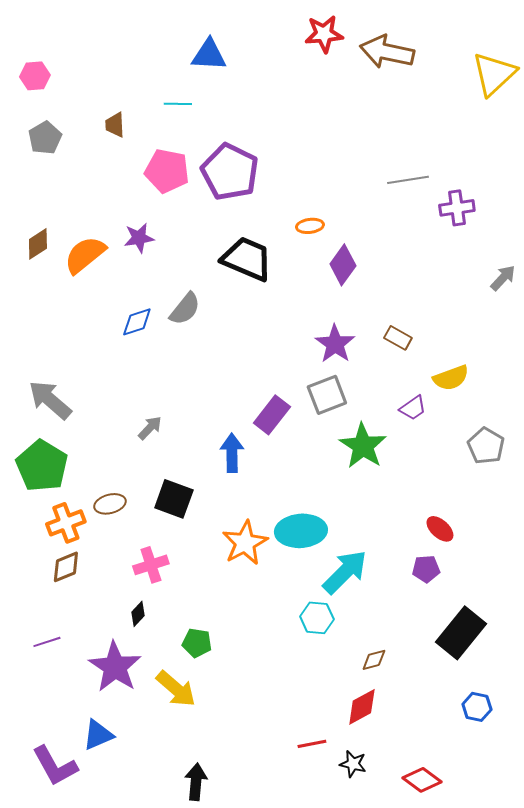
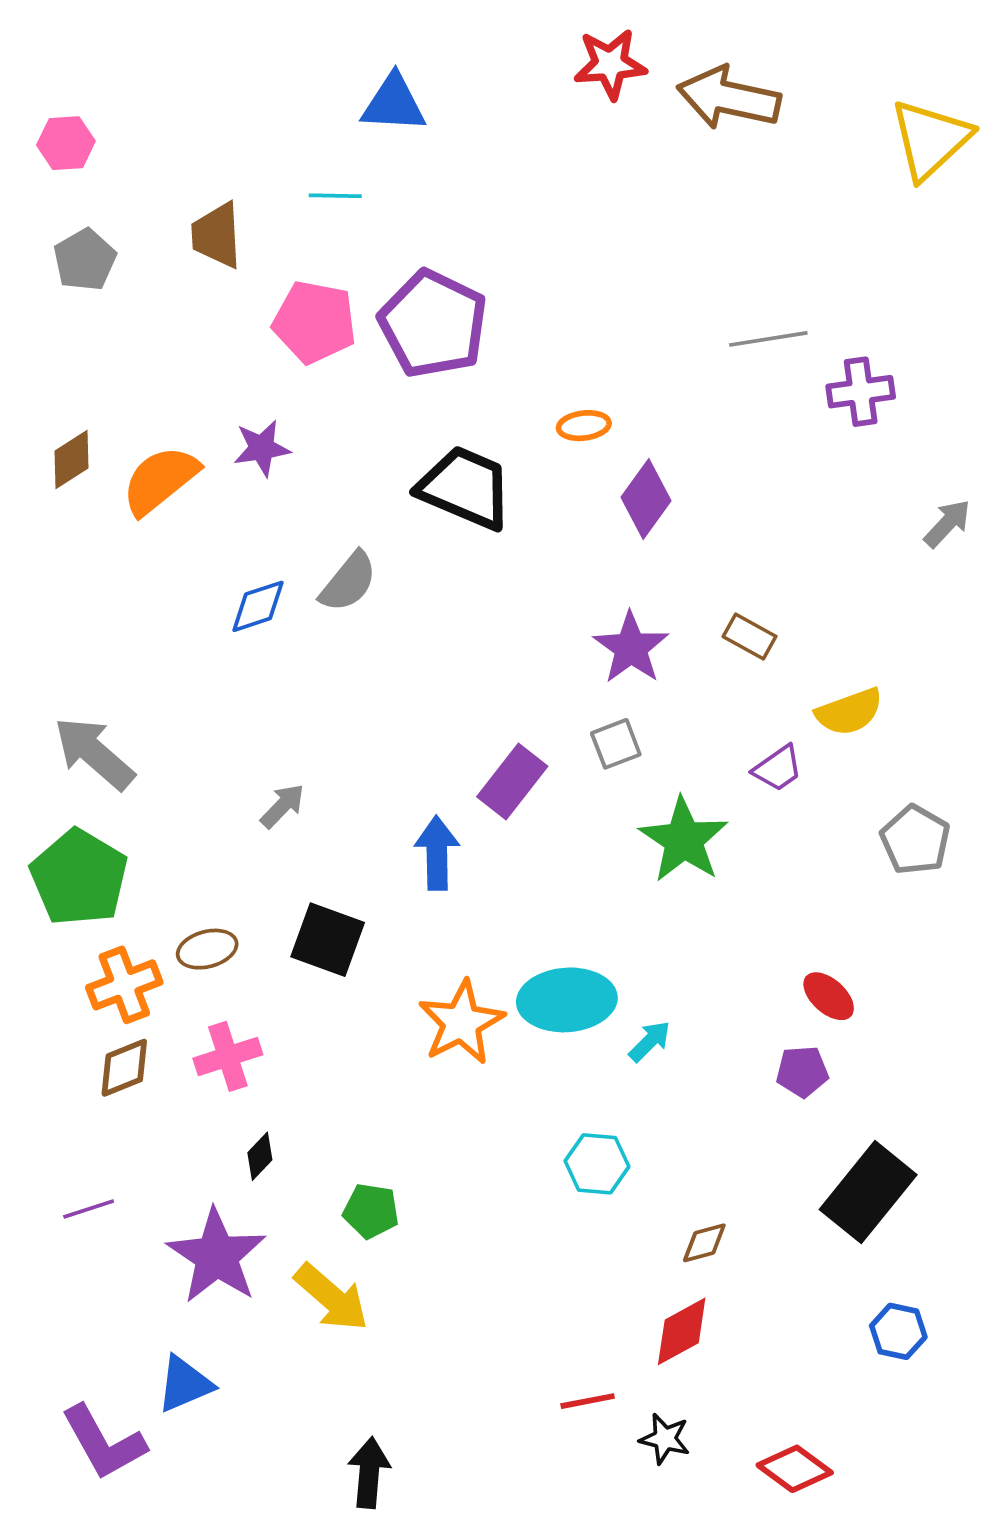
brown trapezoid: (115, 125) -> (217, 235), size x1.4
gray square: (327, 395) -> (616, 744), size x0.7
pink cross: (151, 565) -> (228, 1056), moved
cyan arrow: (345, 572) -> (650, 1041), moved, size x0.5

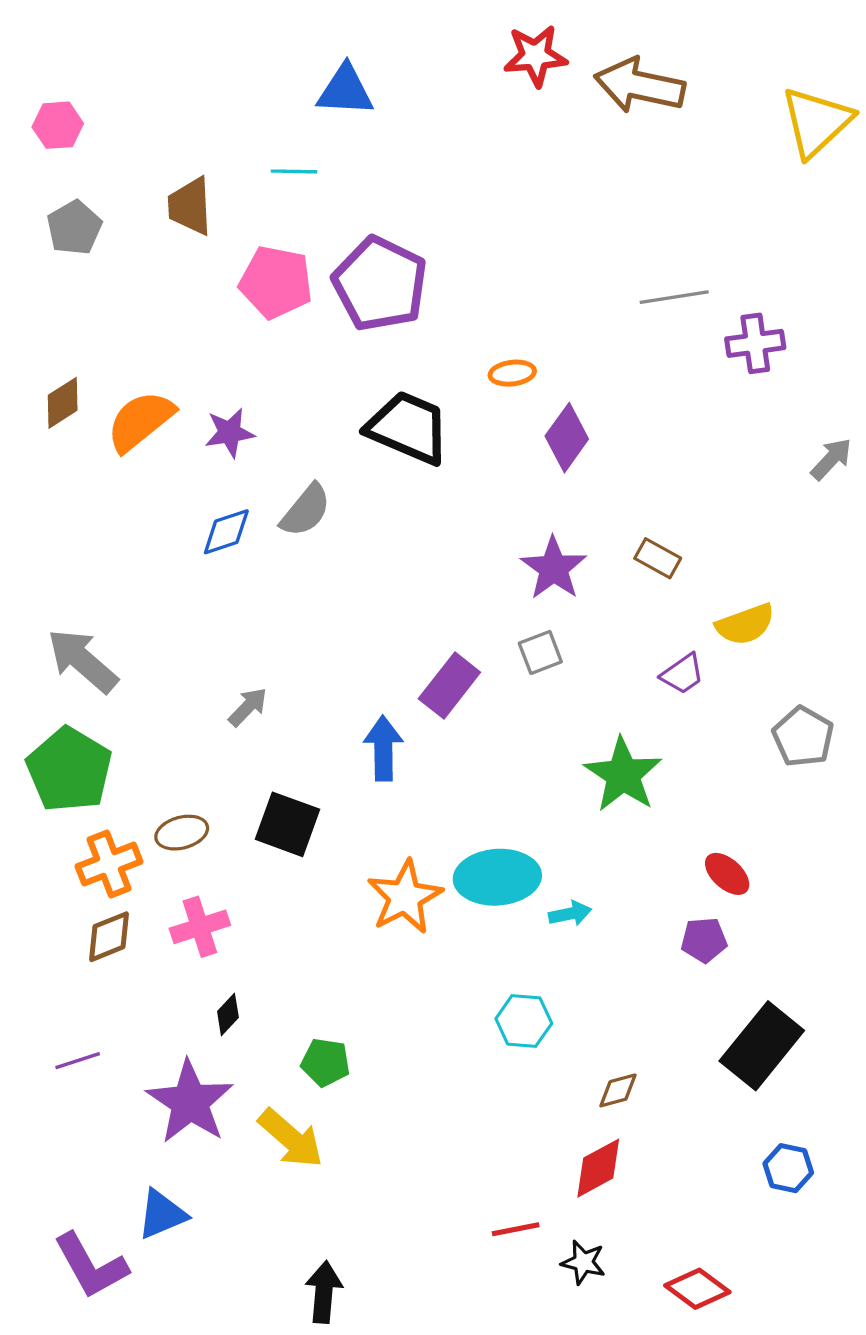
purple star: (262, 448) -> (230, 433), moved
green star: (684, 840) -> (623, 775), moved
cyan arrow: (650, 1041) -> (570, 914), turned 33

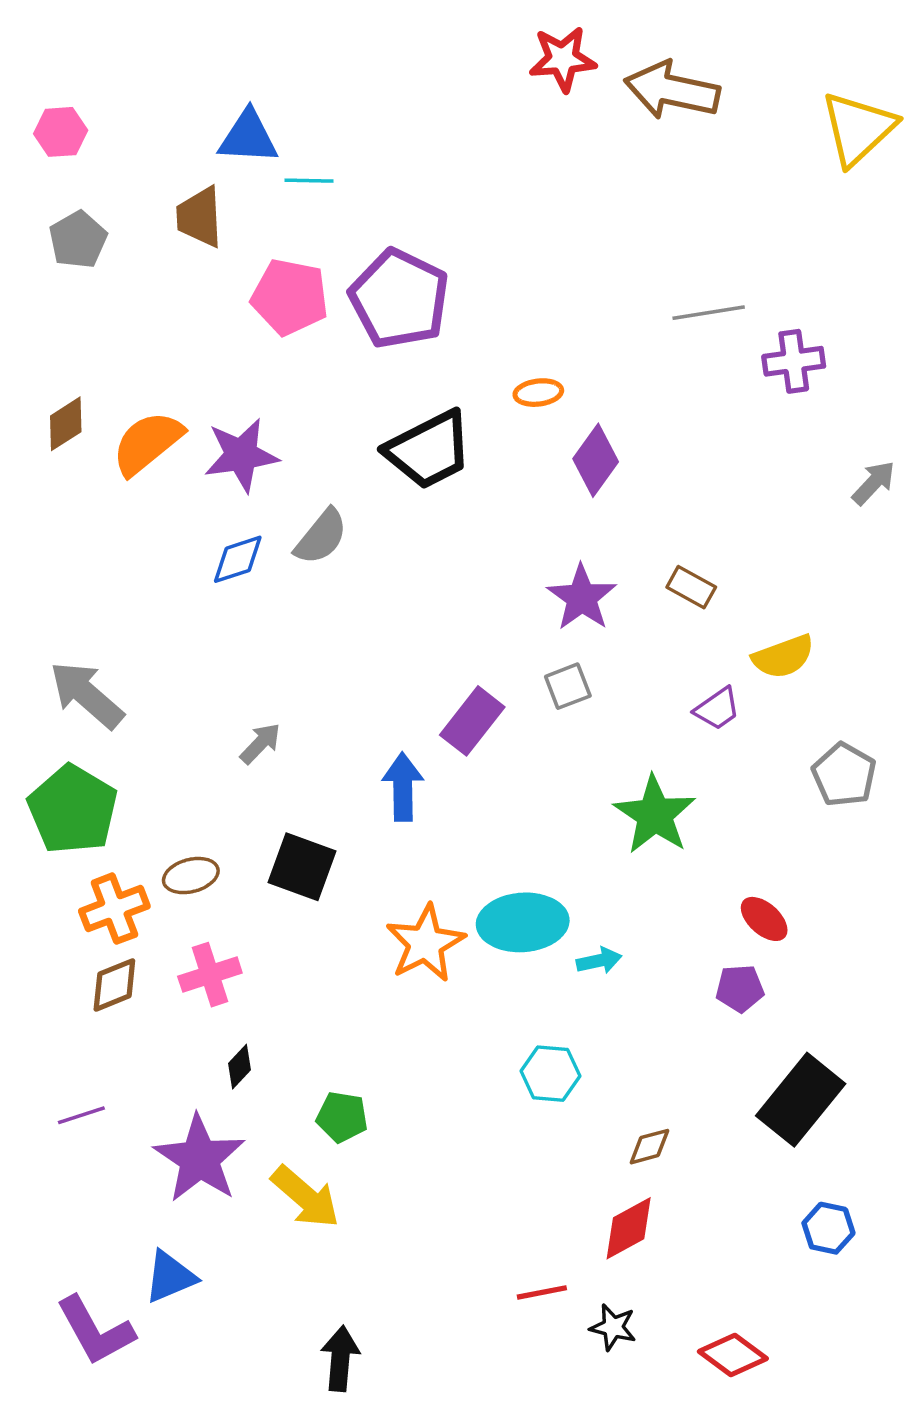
blue triangle: (345, 90) -> (248, 137), moved
black trapezoid: (408, 428) -> (429, 450), turned 130
purple star: (230, 433) -> (241, 455), size x1.4

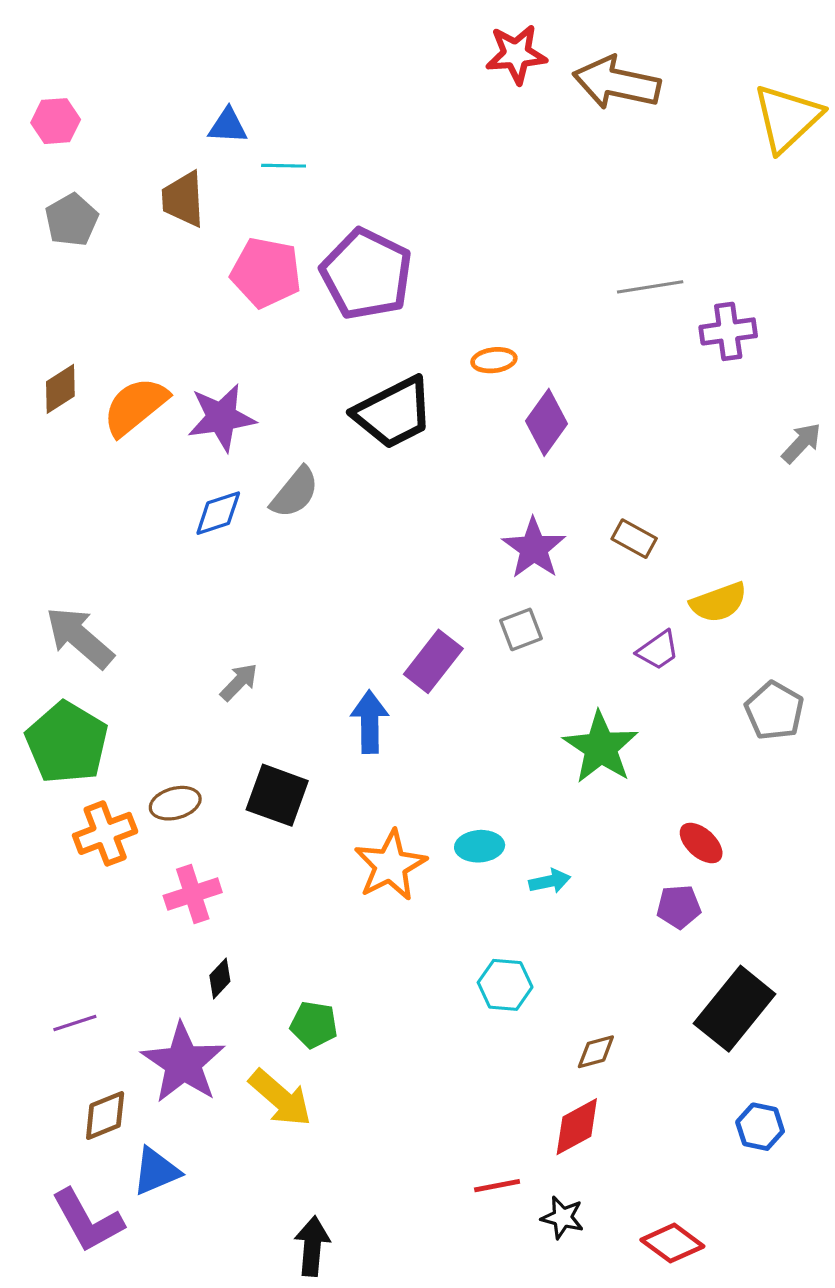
blue triangle: (248, 137) -> (228, 126), size x0.7
cyan ellipse: (523, 922) -> (480, 846), size x0.6
brown diamond: (114, 985) -> (105, 1116), moved

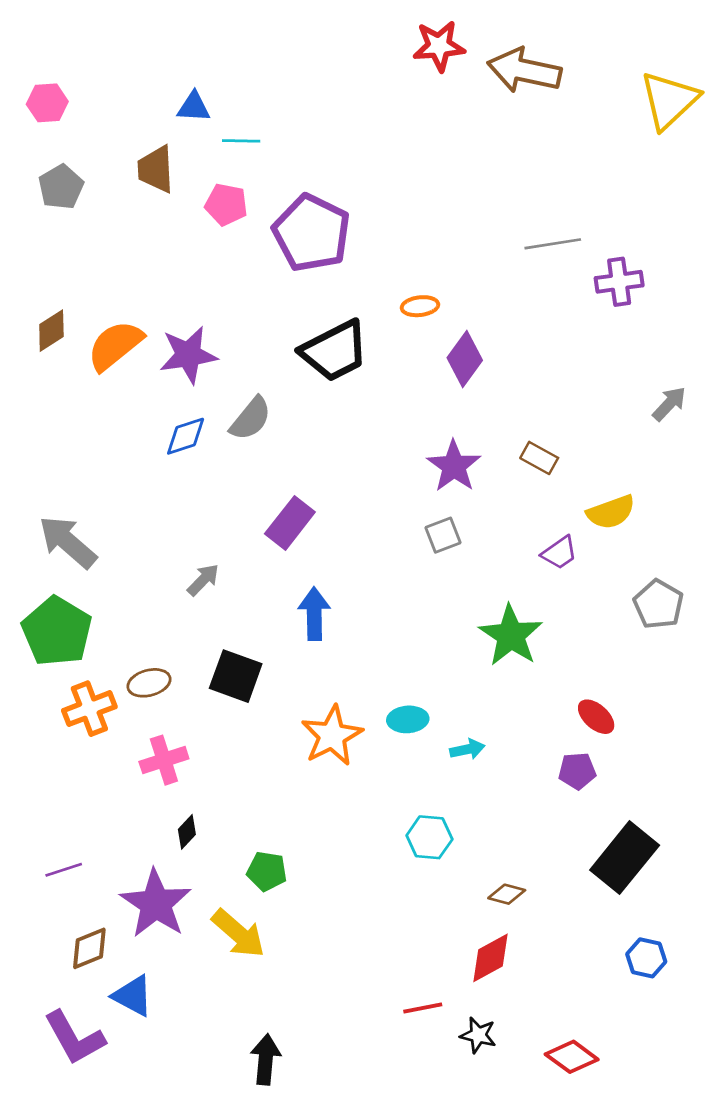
pink pentagon: (266, 272) -> (226, 205), moved, size x0.7
gray arrow: (801, 443) -> (669, 404), moved
purple rectangle: (433, 661) -> (290, 523), moved
brown diamond: (596, 1052) -> (507, 894), turned 30
blue triangle: (156, 1171) -> (133, 996), turned 51

